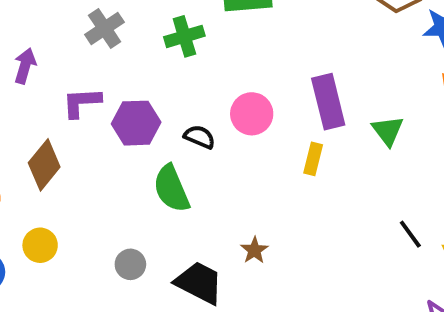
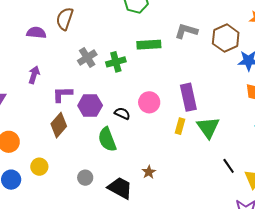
gray cross: (105, 28) -> (87, 58), moved
green triangle: (388, 131) -> (208, 127), moved, size x1.4
brown diamond: (44, 165) -> (59, 125), moved

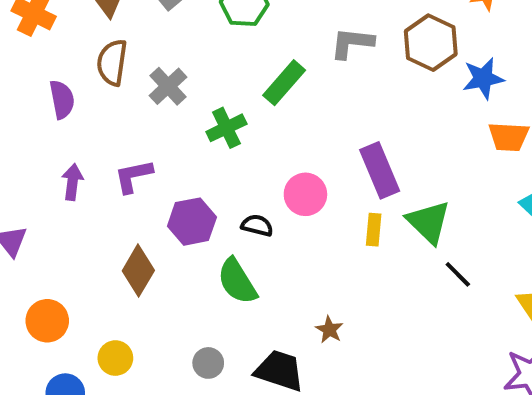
purple semicircle: (36, 33) -> (62, 99), turned 84
green rectangle: (149, 45) -> (284, 83), turned -35
gray cross: (87, 58) -> (168, 86), moved
purple L-shape: (62, 94) -> (133, 176), moved
black line: (229, 166) -> (458, 274), moved

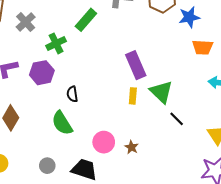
pink circle: (305, 194) -> (104, 142), moved
purple hexagon: (192, 222) -> (42, 73), moved
black semicircle: (257, 225) -> (72, 94), turned -112
brown star: (329, 330) -> (132, 147), moved

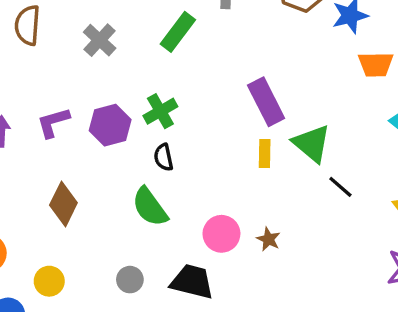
gray cross: (26, 22) -> (100, 40), moved
green cross: (56, 43) -> (160, 111), moved

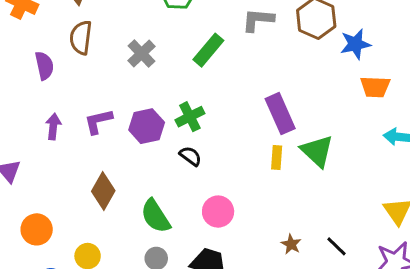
black semicircle: (164, 157) -> (190, 156), turned 135
black line: (340, 187) -> (336, 246), moved
green semicircle: (150, 207) -> (156, 216), moved
pink circle: (221, 234) -> (218, 212), moved
brown star: (269, 239) -> (291, 244), moved

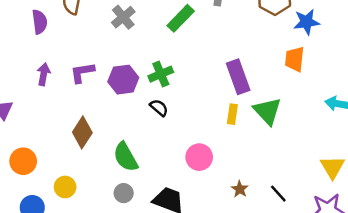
orange trapezoid: (375, 87) -> (295, 59), moved, turned 90
pink circle: (218, 212) -> (199, 157), moved

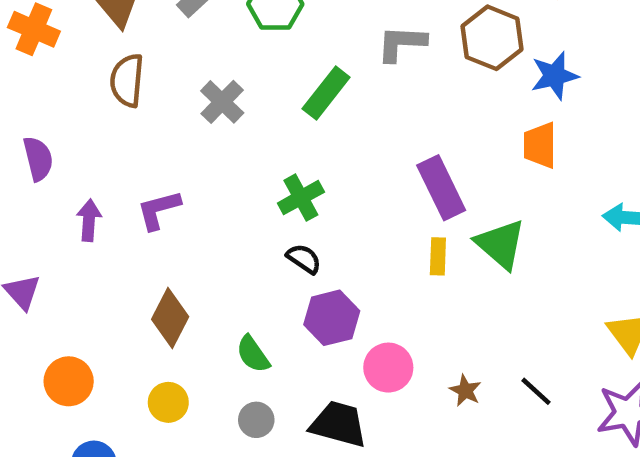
purple semicircle: (40, 22) -> (38, 159), moved
purple hexagon: (123, 80) -> (332, 318), moved
green semicircle: (126, 157) -> (253, 354), size x0.7
pink circle: (199, 157) -> (388, 368), moved
yellow circle: (65, 187) -> (168, 402), moved

